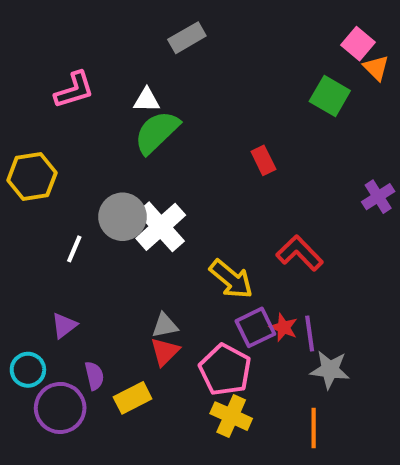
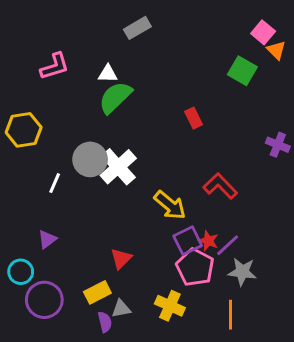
purple cross: (378, 197) -> (278, 145), turned -35
gray triangle: (165, 325) -> (121, 309), moved
purple line: (310, 333) -> (228, 245), turned 55
pink pentagon: (225, 370) -> (195, 267), moved
purple semicircle: (94, 376) -> (105, 322), moved

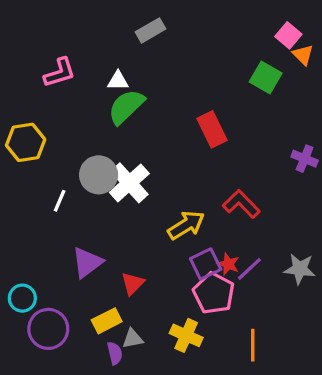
red rectangle: (194, 118) -> (212, 129), size x1.5
yellow arrow: (170, 205) -> (186, 225), turned -72
purple triangle: (47, 239) -> (87, 262), moved, size x1.5
gray star: (242, 272) -> (300, 269), moved

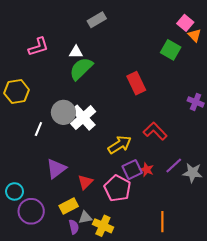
purple line: (249, 269) -> (174, 165), moved
pink pentagon: (214, 293) -> (118, 188), moved
yellow cross: (186, 335) -> (103, 226), moved

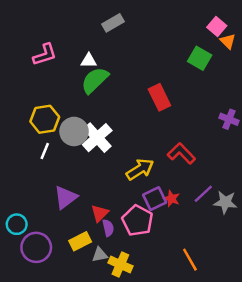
yellow hexagon: (17, 92) -> (45, 119), moved
orange line: (162, 222) -> (190, 260), turned -30
purple semicircle: (74, 227) -> (108, 228), moved

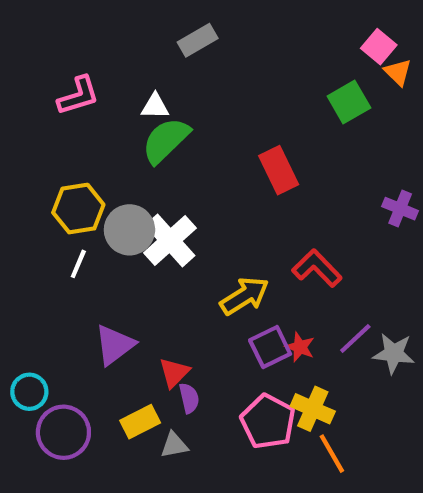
green square: (200, 58) -> (349, 102), turned 30
pink pentagon: (137, 221) -> (268, 422), moved
yellow cross: (120, 264) -> (313, 409), moved

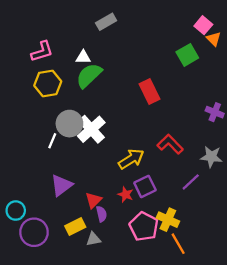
yellow hexagon: (78, 209) -> (48, 84), moved
white line: (78, 264) -> (52, 141), moved
red star: (300, 347) -> (126, 194), moved
gray star: (394, 353) -> (211, 157), moved

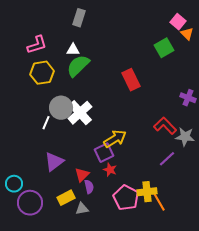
gray rectangle: (106, 22) -> (79, 18), moved, turned -42
red L-shape: (170, 144) -> (165, 126), moved
purple square: (145, 186) -> (104, 153), moved
yellow cross: (168, 220) -> (147, 192), turned -30
orange line: (178, 244) -> (159, 202), moved

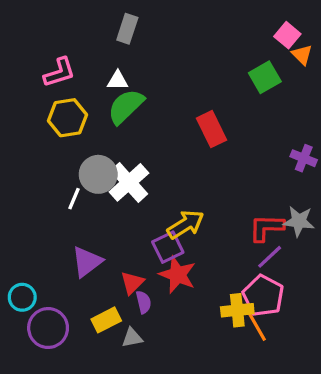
red L-shape: (165, 126) -> (266, 228), moved, turned -45
red star: (110, 170) -> (177, 275), size x1.6
pink pentagon: (126, 198) -> (263, 296), moved

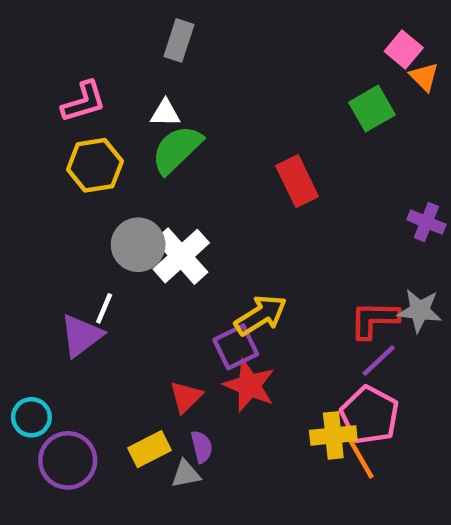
white line: (74, 199) -> (104, 308), moved
purple triangle: (87, 262) -> (81, 336), moved
purple semicircle: (144, 302) -> (202, 447), moved

